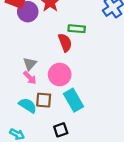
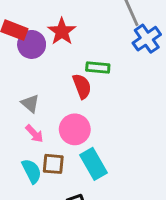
gray triangle: (30, 64) -> (30, 103), moved, turned -32
cyan semicircle: (28, 105) -> (32, 171), turned 30

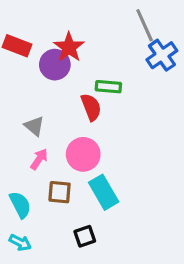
purple circle: (32, 44) -> (55, 65), moved
pink arrow: (34, 134) -> (39, 159), turned -102
cyan semicircle: (32, 171) -> (20, 205), moved

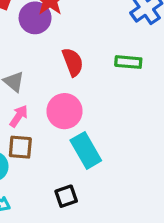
green rectangle: (108, 87) -> (128, 62), moved
brown square: (60, 192) -> (20, 147), moved

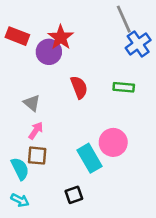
pink circle: (64, 111) -> (113, 142), moved

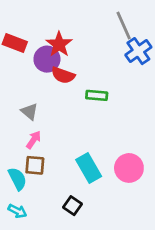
red semicircle: (79, 87) -> (63, 75), moved, turned 130
green rectangle: (124, 87) -> (97, 95), moved
pink circle: (113, 142) -> (129, 168), moved
black square: (74, 195) -> (72, 206), turned -36

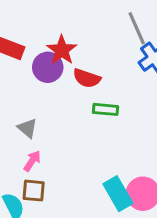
red semicircle: (63, 75) -> (87, 78), moved
cyan rectangle: (89, 168) -> (118, 194), moved

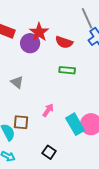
red semicircle: (87, 78) -> (64, 42), moved
pink arrow: (32, 161) -> (48, 110), moved

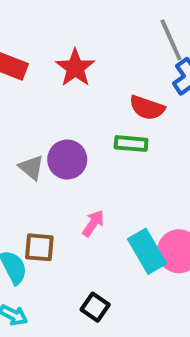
red semicircle: (64, 42) -> (147, 108), moved
purple circle: (30, 43) -> (67, 160), moved

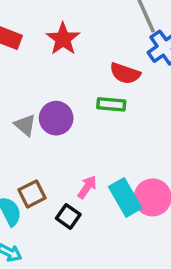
pink arrow: (93, 223) -> (87, 187), moved
brown square: (39, 247) -> (32, 194), turned -32
black square: (95, 307) -> (68, 216), moved

